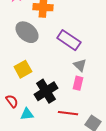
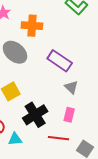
pink rectangle: (78, 83) -> (69, 115), moved

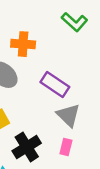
gray triangle: (71, 87) -> (68, 115), size x1.5

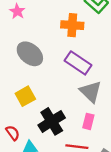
orange cross: (23, 44) -> (72, 25), moved

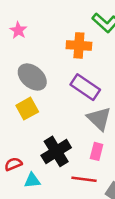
yellow square: (25, 96) -> (27, 109), moved
red semicircle: (13, 133) -> (13, 164), turned -77

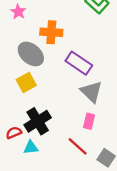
orange cross: (79, 45) -> (51, 32), moved
black cross: (56, 151) -> (38, 121), moved
red line: (84, 179) -> (78, 146), turned 35

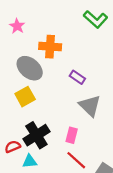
purple rectangle: (79, 63) -> (77, 77), size x0.6
pink rectangle: (89, 121) -> (72, 135), moved

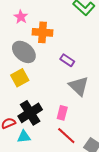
pink star: (17, 26) -> (21, 17), moved

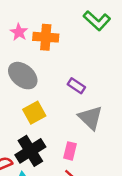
orange cross: (43, 32) -> (46, 37), moved
yellow square: (20, 78) -> (34, 113), moved

